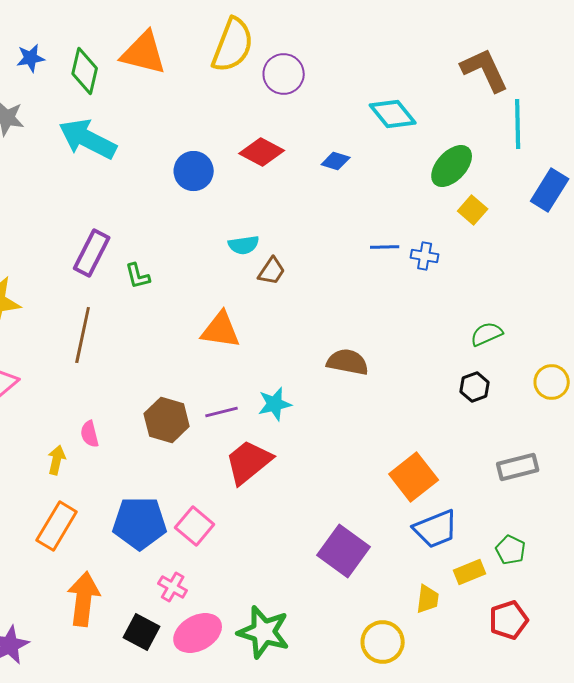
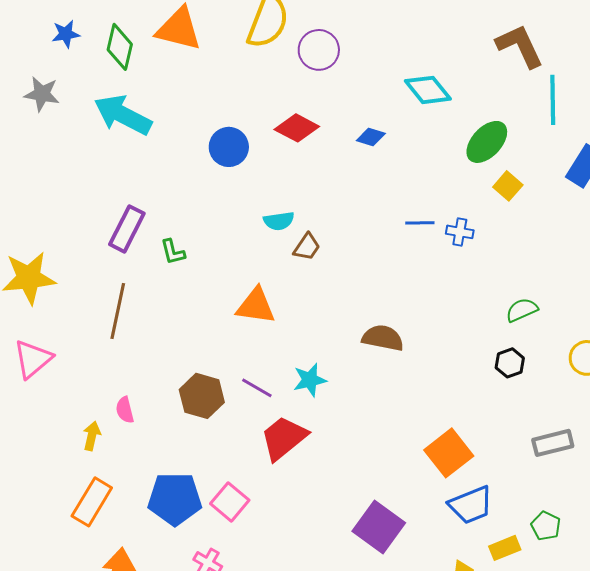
purple line: (222, 412) -> (257, 388), turned 44

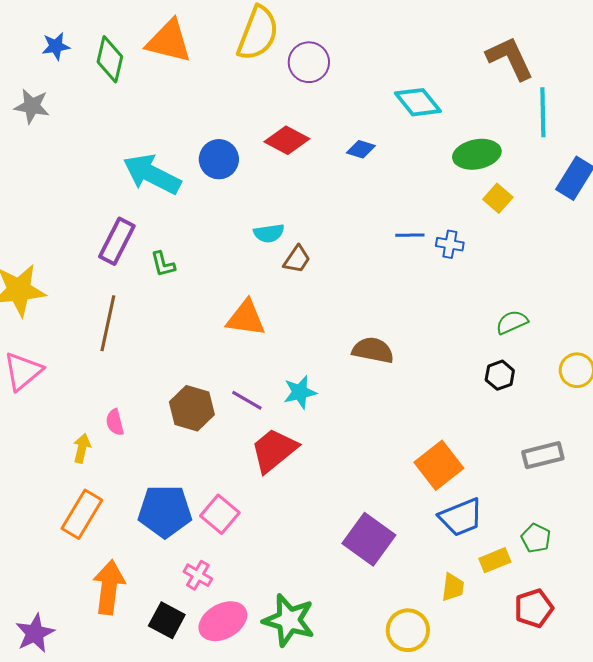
cyan arrow: (123, 115) -> (152, 174), moved
green ellipse: (487, 142) -> (477, 154), turned 36

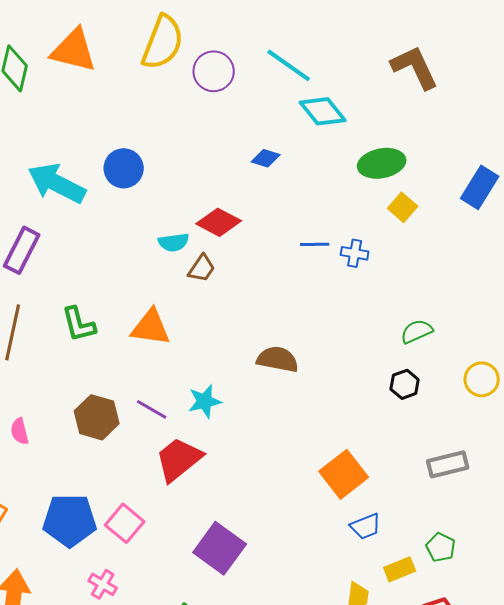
cyan line: (543, 112) -> (289, 65), moved, turned -54
red diamond: (287, 140) -> (219, 222), moved
green L-shape: (163, 264) -> (79, 324), moved, size x1.4
blue trapezoid: (461, 517) -> (366, 526), size x0.7
purple square: (369, 539) -> (220, 548), moved

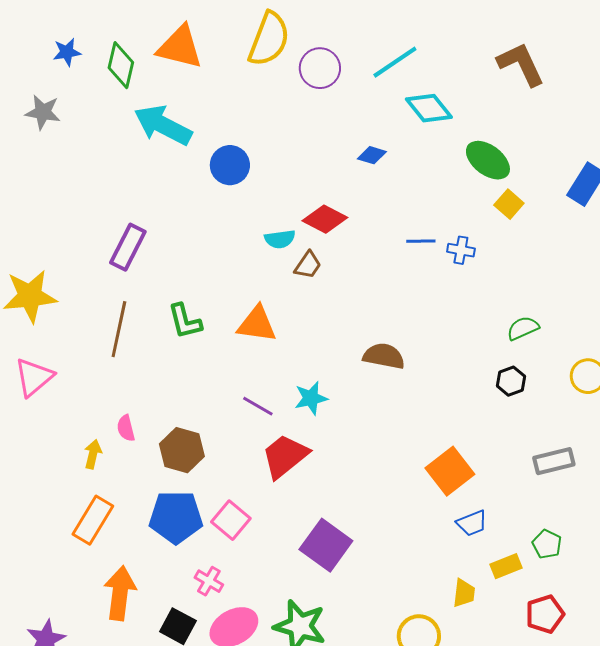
cyan line: (289, 65) -> (395, 62), turned -69
green ellipse: (382, 163) -> (488, 160), turned 48
cyan arrow: (57, 183) -> (163, 125), moved
brown hexagon: (97, 417) -> (182, 450), moved

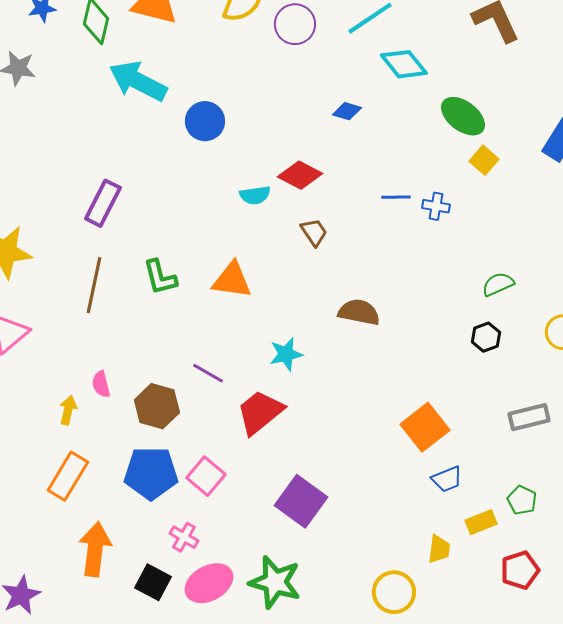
brown trapezoid: (308, 265) -> (314, 232), moved, turned -68
purple line: (258, 406) -> (208, 373), moved

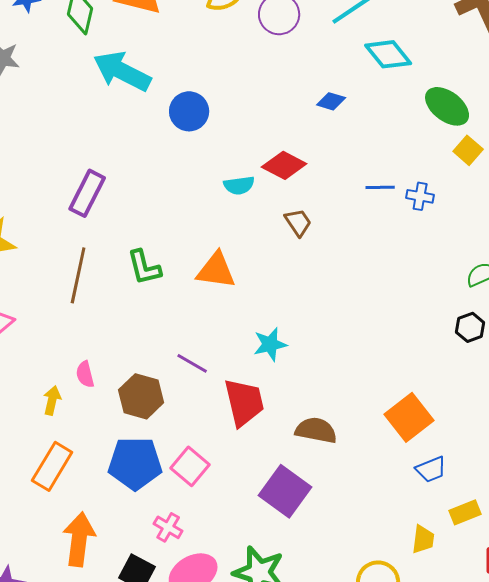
brown semicircle: (359, 312) -> (316, 430), moved
red trapezoid: (260, 412) -> (244, 402), turned 116

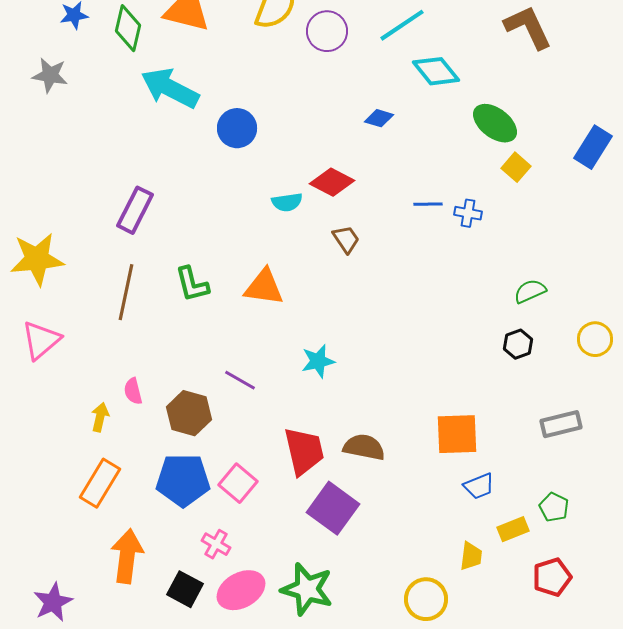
red trapezoid: (244, 402) -> (304, 451), moved
orange square: (409, 417) -> (457, 434), turned 36

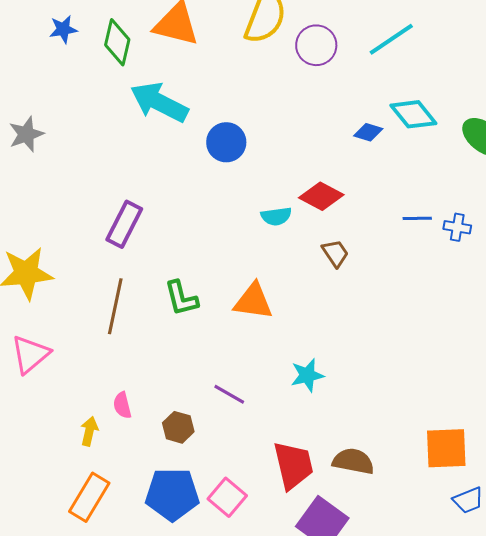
cyan diamond: (436, 71) -> (413, 114), moved
gray star: (50, 75) -> (26, 134), moved, turned -30
brown hexagon: (189, 413) -> (178, 427), size x0.7

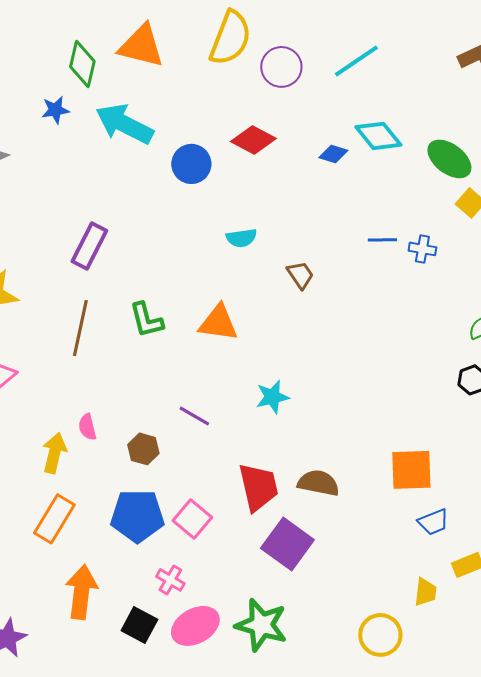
blue star: (63, 29) -> (55, 110), moved
red diamond: (321, 196) -> (253, 140), moved
yellow arrow: (89, 431) -> (54, 453), size x1.4

